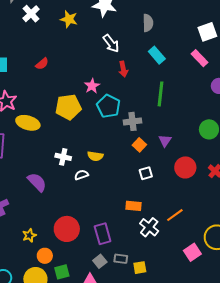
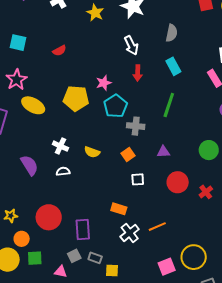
purple triangle: (165, 141) -> (163, 152), turned 40
orange square: (139, 145) -> (128, 154), moved
white semicircle: (81, 175) -> (63, 171), moved

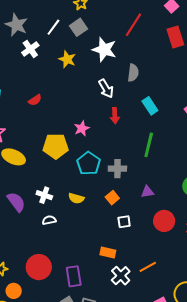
gray semicircle: (172, 33) -> (133, 73), moved
cyan pentagon: (115, 106) -> (89, 163), moved
purple semicircle: (30, 165) -> (16, 202), moved

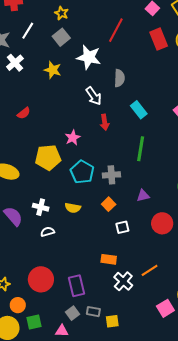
white line: (53, 27) -> (28, 31), moved

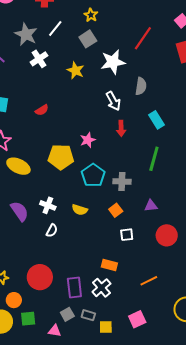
white star: (89, 57) -> (113, 62), turned -30
white semicircle: (47, 232) -> (52, 231), turned 128
white cross: (123, 281) -> (101, 288), moved
pink square: (165, 308) -> (137, 319), moved

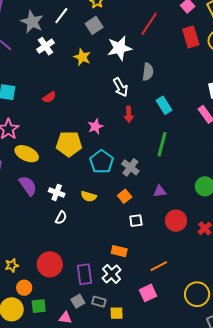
gray cross: (122, 181) -> (130, 167), turned 36
purple semicircle: (20, 211) -> (28, 186), moved
pink square: (137, 319) -> (148, 293), moved

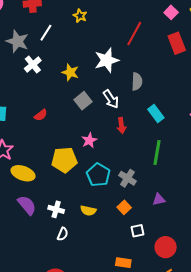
gray square: (94, 25) -> (83, 101), moved
red circle: (176, 221) -> (166, 247), moved

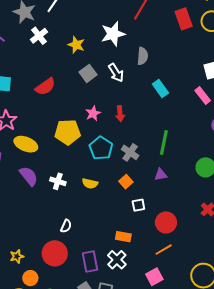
red semicircle: (41, 115) -> (45, 87), size x1.5
red arrow: (121, 125) -> (120, 114), moved
green line: (157, 152) -> (164, 143), moved
white semicircle: (63, 234) -> (66, 226), moved

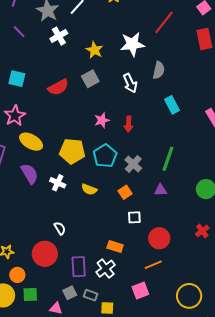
gray square: (88, 73) -> (90, 79), moved
yellow pentagon: (68, 132) -> (72, 151), moved
white semicircle: (66, 226) -> (60, 228), turned -64

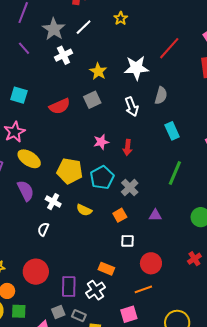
green line: (168, 159) -> (175, 173), moved
white semicircle: (60, 228) -> (43, 229), moved, turned -128

